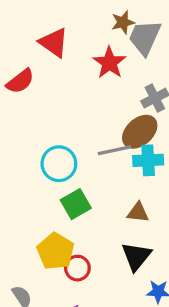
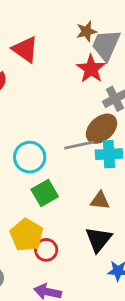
red star: (109, 63) -> (91, 69), moved

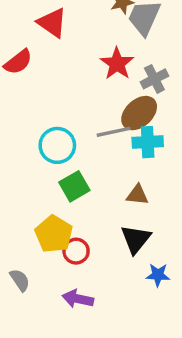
red star: (91, 69) -> (117, 64), moved

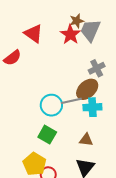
red star: (117, 64) -> (70, 35), moved
cyan circle: (57, 145) -> (51, 105), moved
green square: (74, 186) -> (47, 135), turned -30

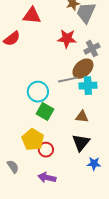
red triangle: (33, 34) -> (32, 16), turned -30
red star: (70, 35) -> (67, 39), moved, turned -30
cyan circle: (51, 105) -> (38, 92), moved

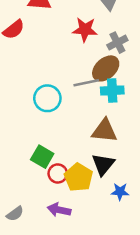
green square: (45, 112) -> (42, 157), moved
brown triangle: (82, 117) -> (104, 131), size x1.5
yellow pentagon: (33, 140) -> (78, 177), moved
gray semicircle: (13, 167) -> (15, 214), moved, turned 88

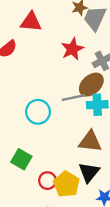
red star: (85, 30) -> (72, 49), turned -30
green square: (42, 157) -> (21, 159), moved

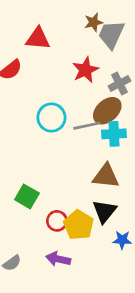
cyan circle: (38, 112) -> (51, 118), moved

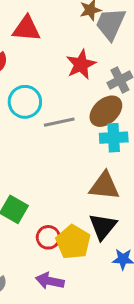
cyan circle: (51, 118) -> (25, 102), moved
gray line: (87, 126) -> (59, 122), moved

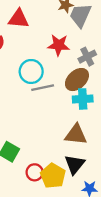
red star: (81, 64) -> (59, 45), turned 30
cyan circle: (25, 102) -> (31, 71), moved

